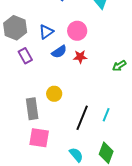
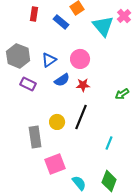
purple rectangle: (25, 56) -> (28, 84), turned -35
black line: (82, 118) -> (81, 117), moved
pink square: (39, 138) -> (55, 164), moved, turned -30

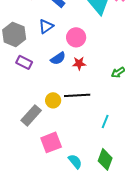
blue triangle: (49, 60) -> (46, 26), moved
black line: (81, 117) -> (77, 95), turned 65
gray rectangle: (35, 137) -> (31, 115), turned 50

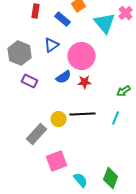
pink circle: (76, 37) -> (82, 56), size x1.4
cyan line: (105, 121) -> (116, 118), moved

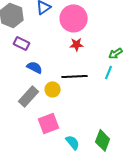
blue semicircle: (64, 77) -> (35, 67), moved, turned -119
cyan line: (116, 118) -> (109, 72), moved
yellow circle: (59, 119) -> (53, 89), moved

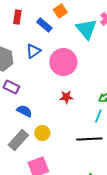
red star: (77, 44) -> (66, 97), moved
black line: (75, 76) -> (89, 139), moved

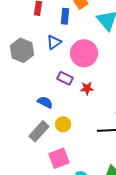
blue rectangle: (44, 25) -> (65, 16), turned 56
purple rectangle: (11, 87) -> (65, 78), moved

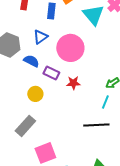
blue semicircle: (45, 102) -> (31, 61), moved
yellow circle: (63, 124) -> (35, 94), moved

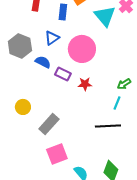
yellow circle: (35, 94) -> (23, 107), moved
gray rectangle: (25, 126) -> (49, 124), moved

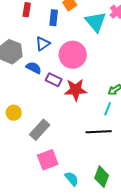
red star: (85, 84) -> (76, 90), size x1.6

